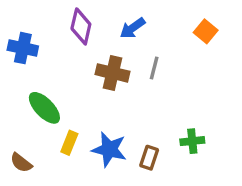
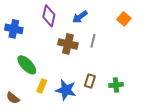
brown rectangle: (149, 158) -> (90, 81), moved

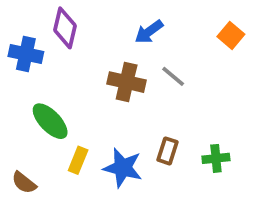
purple diamond: (49, 16) -> (65, 28), moved
gray line: (93, 41) -> (173, 76), turned -64

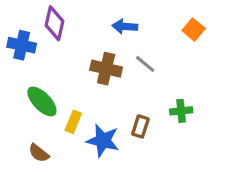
blue arrow: (149, 32) -> (125, 26), turned 40
green cross: (216, 158) -> (181, 111), moved
yellow rectangle: (78, 160) -> (73, 122), moved
brown semicircle: (24, 183) -> (39, 153), moved

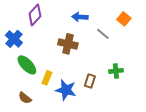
purple diamond: (54, 23) -> (35, 15), turned 30
blue cross: (22, 45) -> (14, 39), moved, turned 30
gray line: (145, 64) -> (103, 34), moved

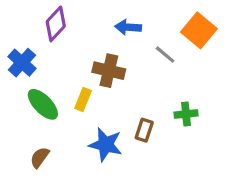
orange square: (124, 19) -> (199, 30), size x1.5
yellow rectangle: (47, 78) -> (83, 100), moved
brown semicircle: (25, 98) -> (40, 157), turned 88

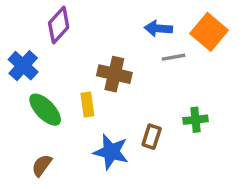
blue arrow: (128, 27) -> (158, 28), moved
gray line: (165, 55) -> (174, 57), turned -50
yellow rectangle: (83, 100) -> (87, 105), turned -30

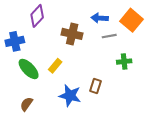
blue cross: (23, 66) -> (15, 41), turned 36
brown cross: (114, 74) -> (72, 34), moved
yellow rectangle: (87, 105) -> (55, 66), turned 48
green cross: (196, 120) -> (124, 62), moved

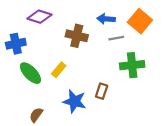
purple diamond: (37, 16) -> (40, 17), turned 65
green cross: (124, 62) -> (132, 65), size x1.5
brown semicircle: (26, 104) -> (36, 115), moved

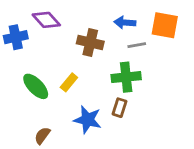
purple diamond: (40, 17) -> (46, 20), turned 30
orange square: (140, 21) -> (165, 25), turned -30
blue cross: (16, 44) -> (16, 37), moved
green cross: (132, 65) -> (126, 77), moved

